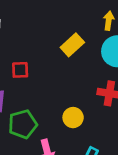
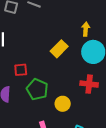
green pentagon: (23, 124) -> (37, 89), moved, turned -30

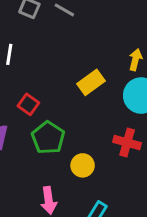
red square: (21, 70) -> (28, 104), turned 32

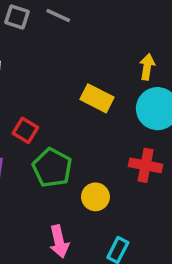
yellow rectangle: (91, 82) -> (97, 98), turned 68

